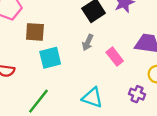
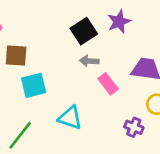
gray arrow: (88, 42) -> (89, 61), moved, turned 70
cyan triangle: (92, 98) -> (70, 118), moved

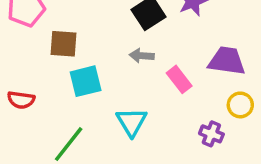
gray arrow: (89, 61) -> (142, 56), moved
cyan triangle: (70, 118) -> (132, 122), turned 40

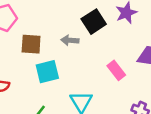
gray arrow: (142, 56) -> (70, 40), moved

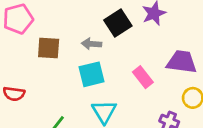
cyan square: (47, 72) -> (92, 74), moved

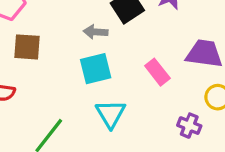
brown square: (49, 48) -> (27, 47), moved

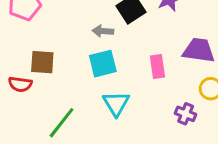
brown square: (27, 47) -> (42, 62), moved
pink rectangle: (157, 72) -> (157, 67), turned 30

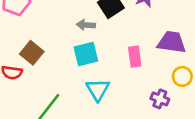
brown square: (42, 62) -> (32, 53), turned 35

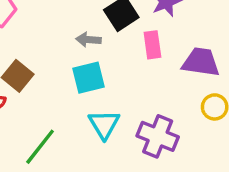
pink rectangle: (135, 57) -> (152, 45), moved
purple cross: (160, 99) -> (158, 136), moved, size x1.6

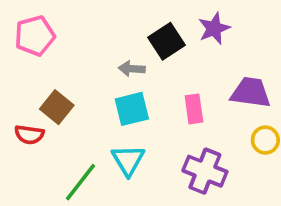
pink rectangle: (152, 45) -> (194, 109), moved
cyan triangle: (104, 124) -> (128, 160), moved

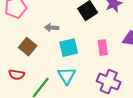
gray arrow: (132, 69) -> (52, 28), moved
red semicircle: (29, 135) -> (17, 75), moved

